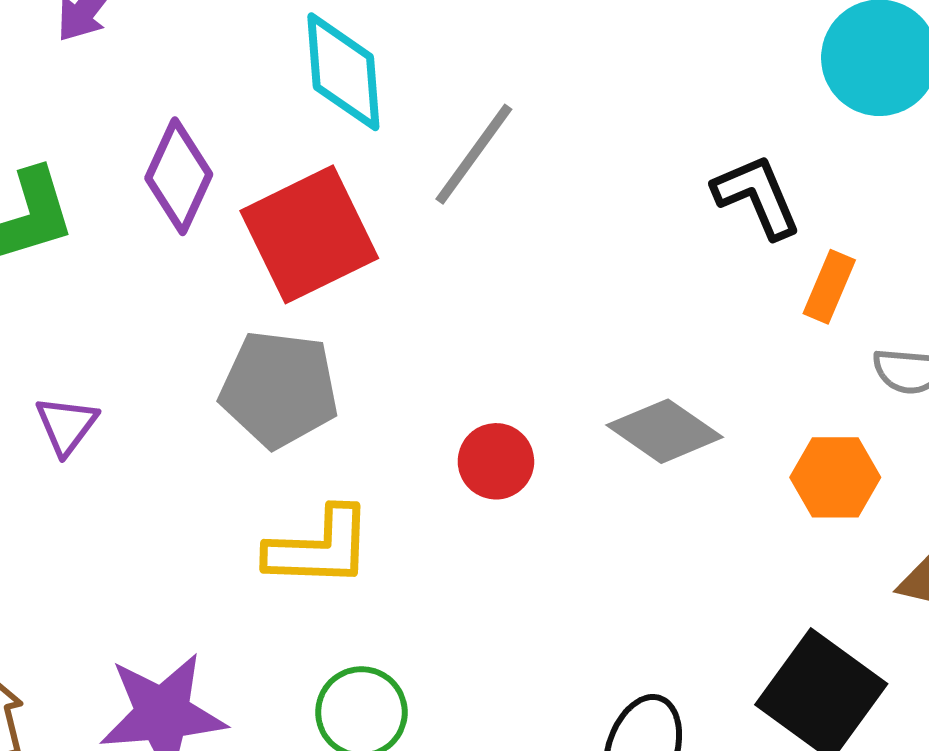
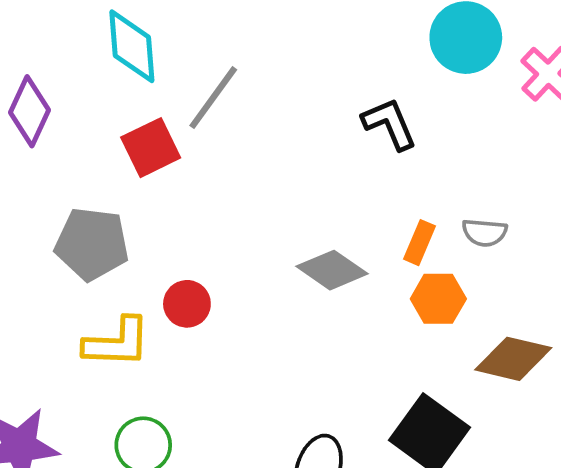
red square: (309, 234) -> (151, 148), moved, size x0.7
orange rectangle: (829, 287) -> (420, 243), moved
red circle: (496, 461) -> (187, 304), moved

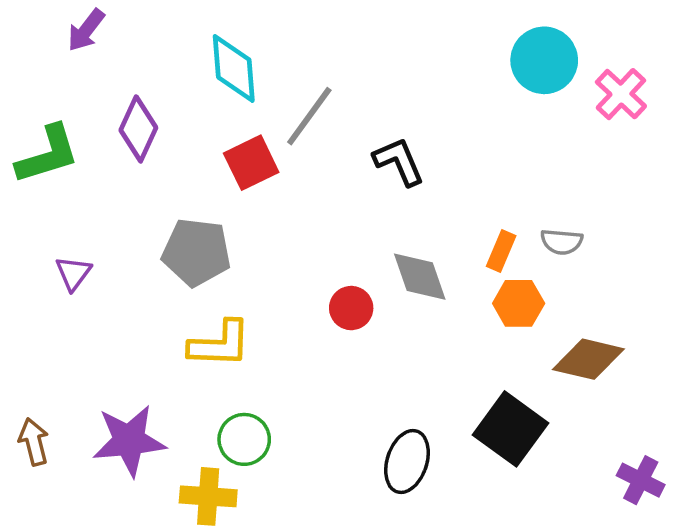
black L-shape: (390, 124) -> (399, 161), moved
gray diamond: (332, 270) -> (420, 277), turned 36
red circle: (187, 304) -> (351, 308), moved

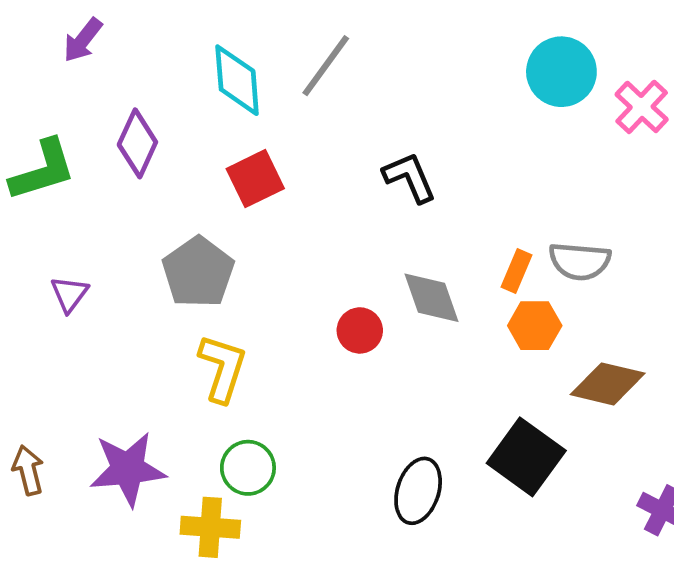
gray line: (309, 116) -> (326, 66), moved
gray semicircle: (562, 242) -> (580, 261), size x1.4
gray pentagon: (197, 252) -> (198, 272), turned 30
yellow L-shape: (220, 344) -> (222, 368), turned -74

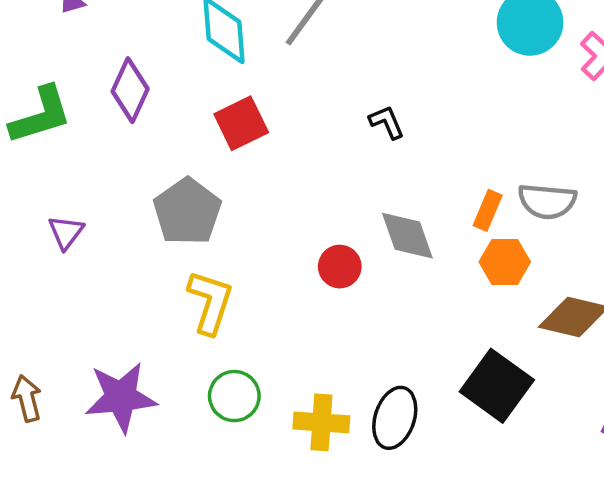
black L-shape: (410, 177) -> (387, 122), size x0.7
yellow cross: (210, 527) -> (321, 422), moved

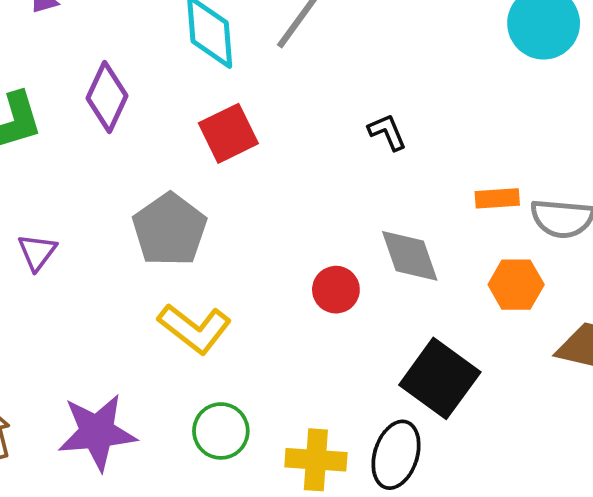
orange rectangle: (488, 210) -> (497, 198), moved, turned 63
yellow L-shape: (210, 302) -> (195, 328), turned 110
black square: (497, 386) -> (440, 378), moved

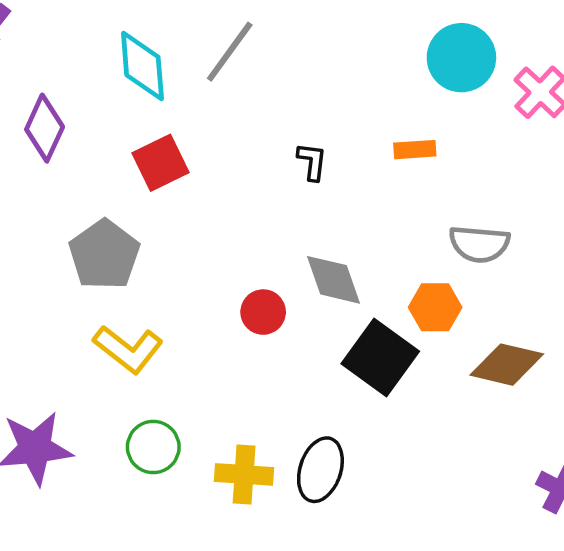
black L-shape: (387, 132) -> (312, 162), turned 30
orange rectangle: (497, 198) -> (415, 150), moved
black square: (440, 378) -> (380, 357), moved

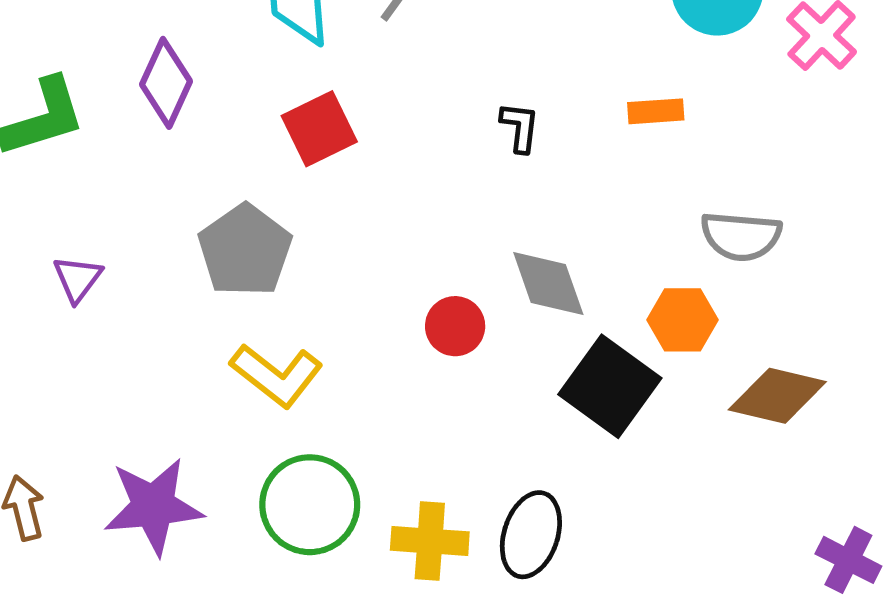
green circle: (153, 447) -> (310, 505), size x1.4

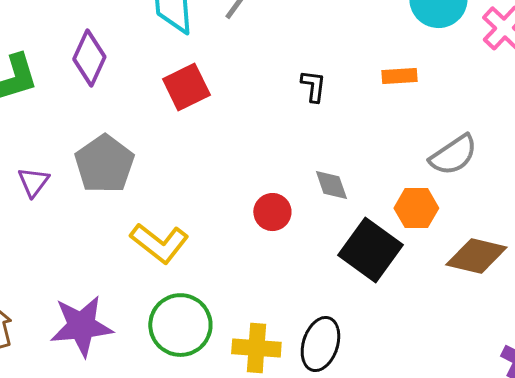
gray semicircle: (741, 236) -> (453, 155), turned -39
gray pentagon: (245, 250) -> (104, 164), moved
gray diamond: (548, 284) -> (331, 185), size x0.7

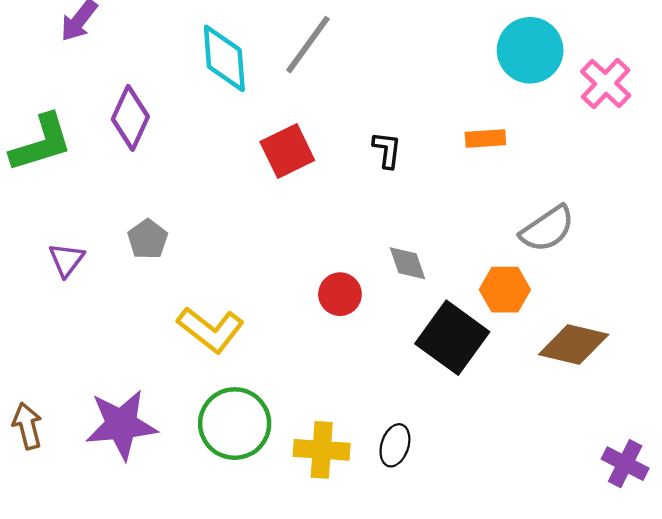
red square: (186, 87) -> (287, 151), moved
gray pentagon: (104, 164) -> (148, 239), size x0.6
black ellipse: (320, 344) -> (395, 445), size x0.7

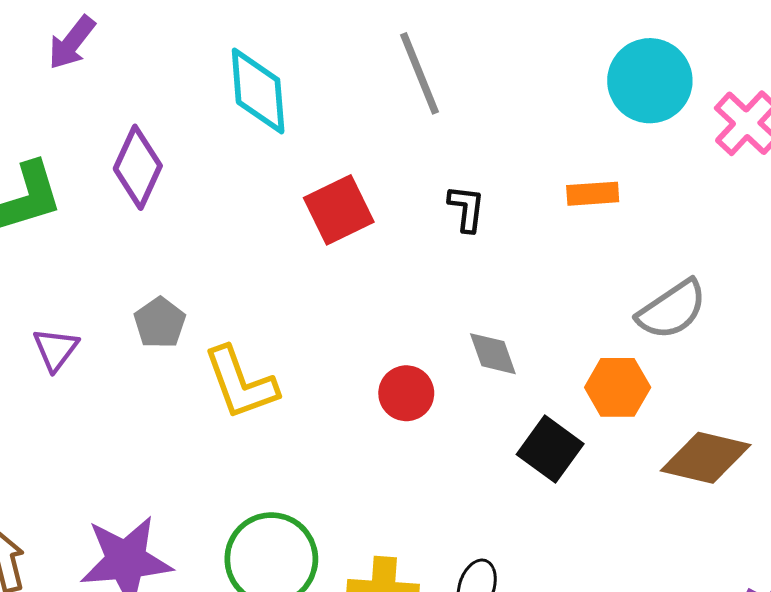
gray line: (308, 45) -> (419, 73), moved, turned -58
yellow L-shape: (211, 330) -> (240, 383), moved, turned 32
black square: (452, 338) -> (550, 449), size x0.7

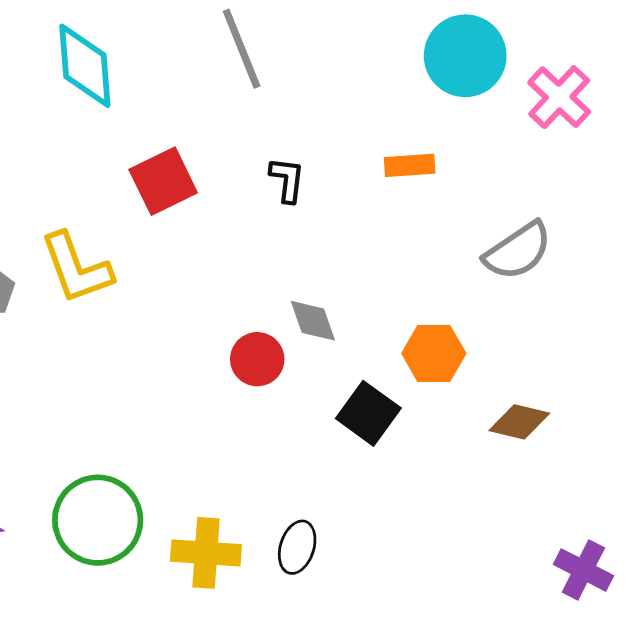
gray semicircle: (672, 310) -> (518, 251), moved
yellow L-shape: (240, 383) -> (76, 268), moved
red circle: (406, 393) -> (257, 359), moved
brown diamond: (706, 458) -> (519, 422), size x0.7

